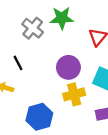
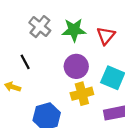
green star: (62, 18) -> (74, 30), moved

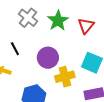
green star: (74, 30) -> (58, 21), turned -30
purple circle: (76, 66) -> (48, 58), moved

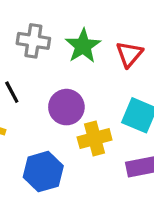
gray cross: (28, 18) -> (33, 41), turned -30

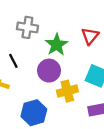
green star: (83, 46) -> (57, 45), moved

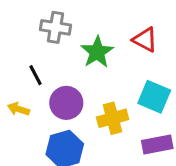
red triangle: (90, 36) -> (145, 40), turned -42
purple circle: (49, 71) -> (66, 103), moved

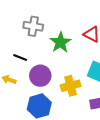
black line: (35, 75) -> (20, 57), turned -40

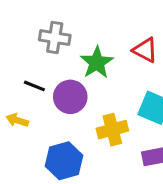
purple circle: (40, 76) -> (70, 97), moved

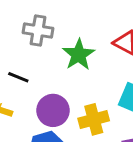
purple circle: (70, 97) -> (53, 110), moved

